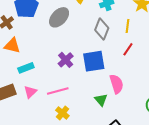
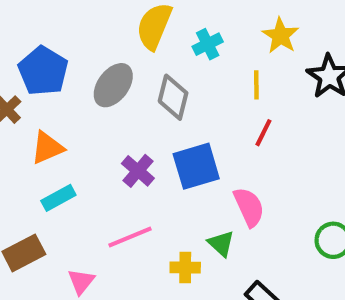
gray diamond: (102, 29) -> (173, 97), moved
orange triangle: (12, 46) -> (47, 148), moved, turned -30
pink triangle: (30, 92) -> (81, 281), moved
yellow cross: (62, 113) -> (185, 268), moved, turned -32

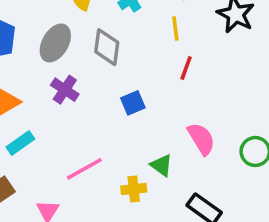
blue square: (196, 166) -> (133, 103), size x0.6
purple cross: (138, 171) -> (65, 90), moved
pink semicircle: (249, 207) -> (201, 139), moved

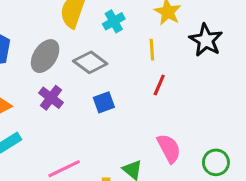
gray diamond: (107, 47) -> (90, 62), turned -64
blue square: (133, 103) -> (104, 102), moved

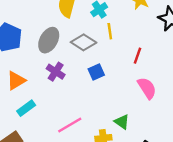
yellow line: (152, 50) -> (110, 31), moved
pink semicircle: (169, 148) -> (147, 88), moved

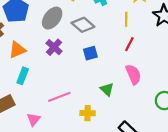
yellow line: (110, 31) -> (126, 19), moved
cyan rectangle: (26, 108) -> (23, 76), turned -42
green triangle: (122, 122) -> (107, 89), moved

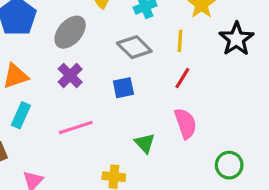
gray diamond: (83, 25) -> (134, 47), moved
pink line: (59, 97) -> (76, 128), moved

